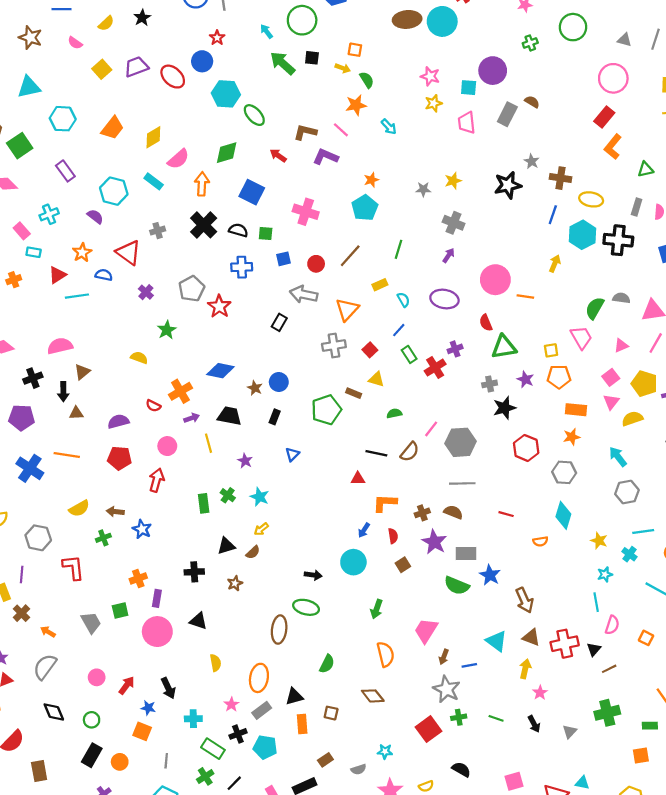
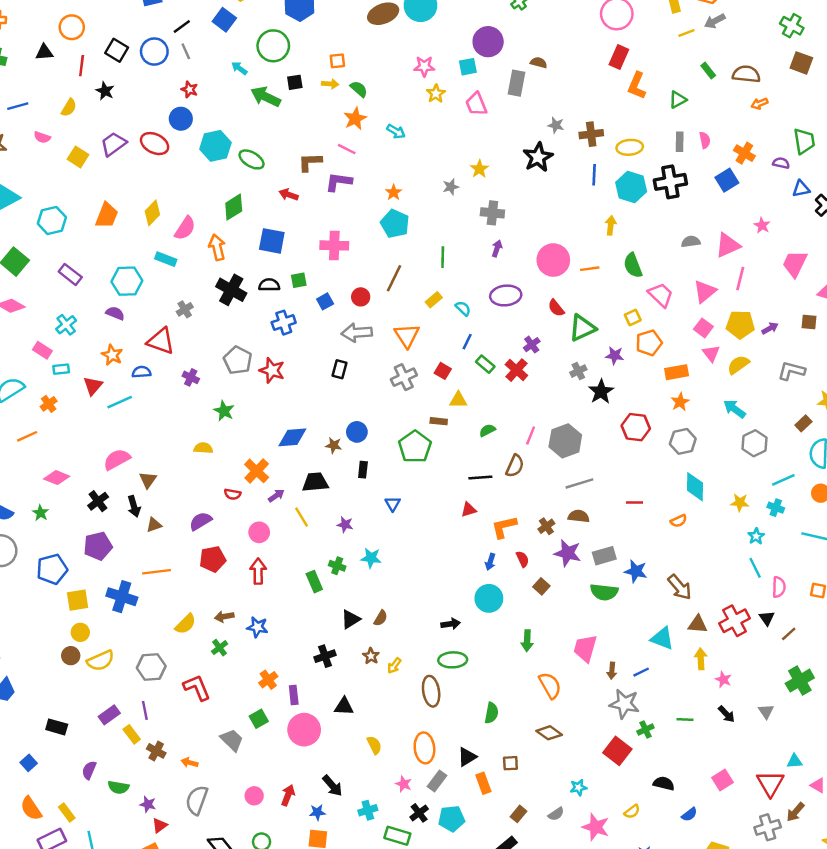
green semicircle: (595, 308) -> (633, 265), moved, turned -35
pink triangle: (621, 345) -> (705, 291), size x1.5
yellow arrow: (261, 529) -> (394, 666), moved

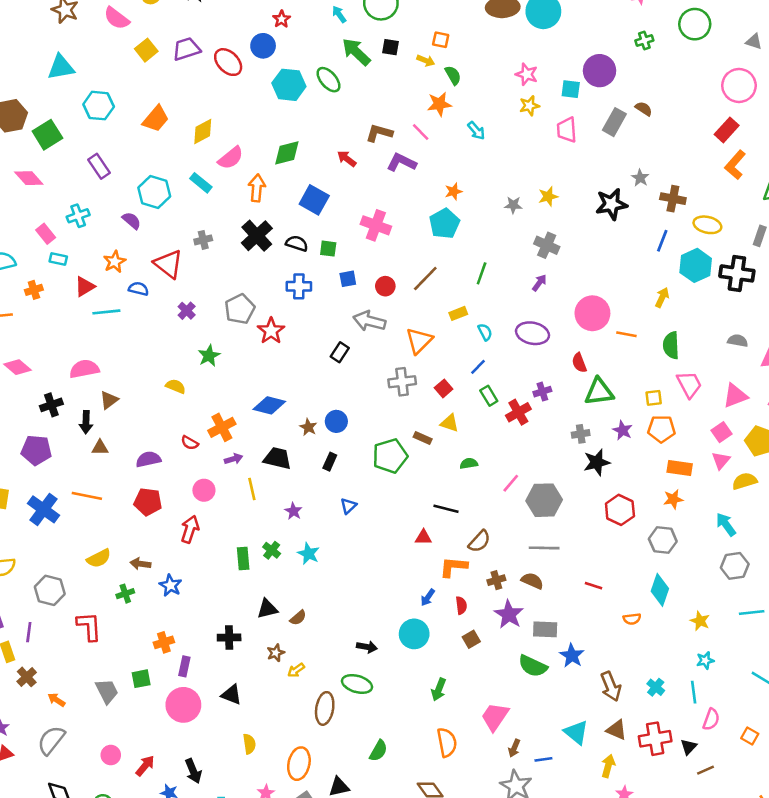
pink semicircle: (42, 137) -> (117, 18), size x1.5
green ellipse: (252, 159) -> (328, 80), moved
brown semicircle: (515, 466) -> (479, 541), moved
cyan cross: (776, 508) -> (656, 687), moved

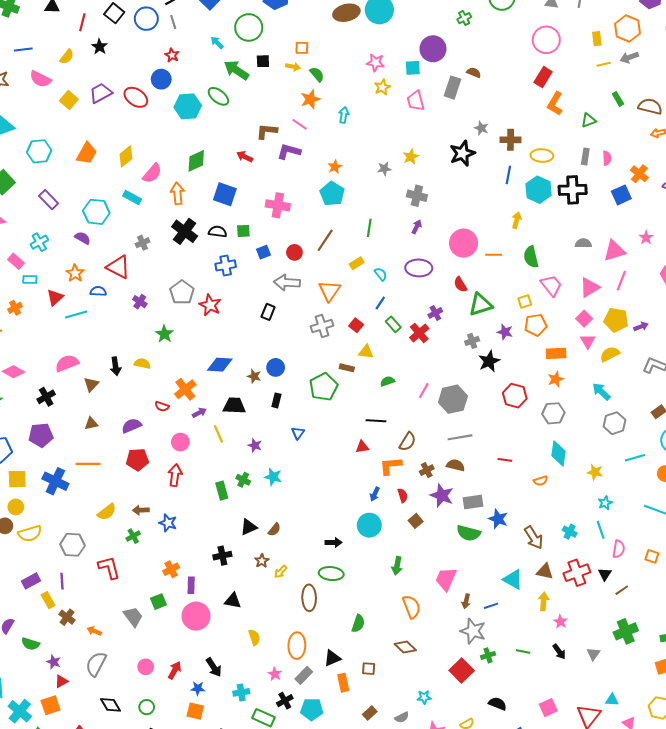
cyan arrow: (476, 131) -> (344, 115), turned -119
black arrow: (86, 422) -> (116, 366), moved

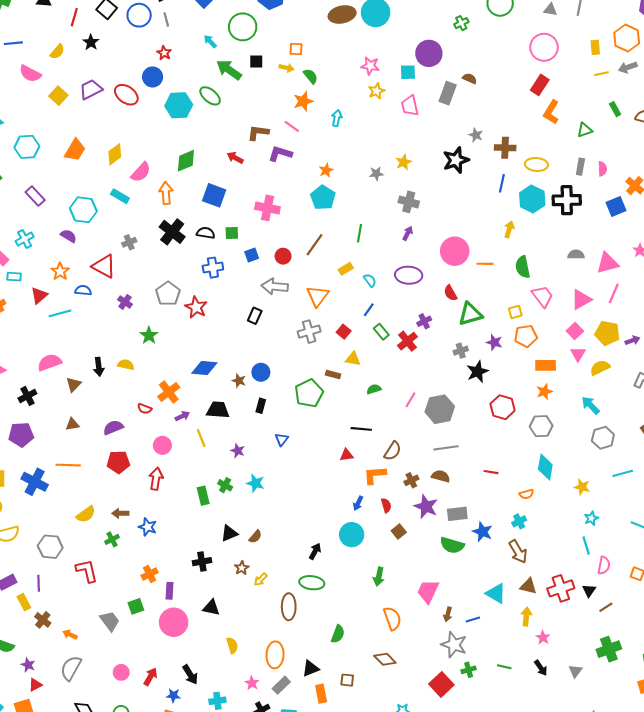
cyan cross: (570, 532) -> (519, 521), moved, turned 32
black arrow: (334, 543) -> (315, 551), turned -63

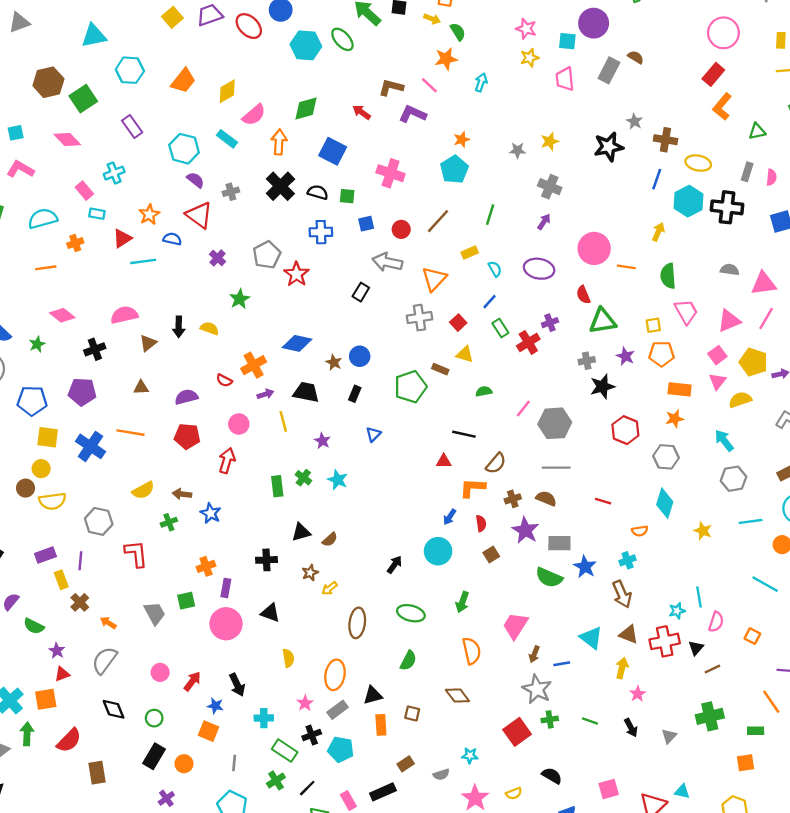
purple semicircle: (69, 236) -> (195, 180), moved
cyan star: (591, 518) -> (677, 611), moved
green ellipse: (312, 583) -> (411, 613), moved

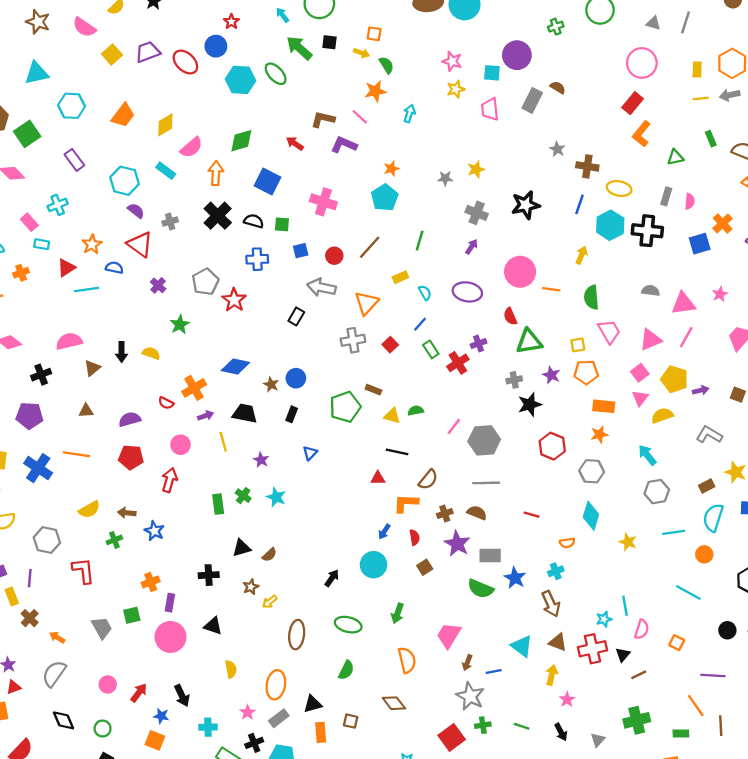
black star: (609, 147) -> (526, 205), moved
yellow triangle: (465, 354) -> (392, 416), moved

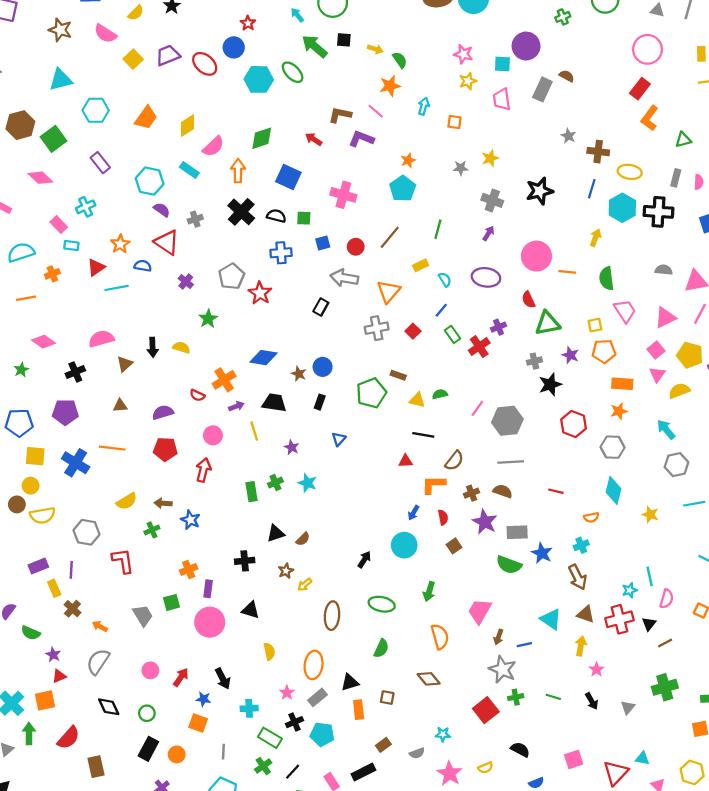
orange square: (374, 34) -> (454, 122), moved
green cross: (243, 496) -> (275, 483), turned 32

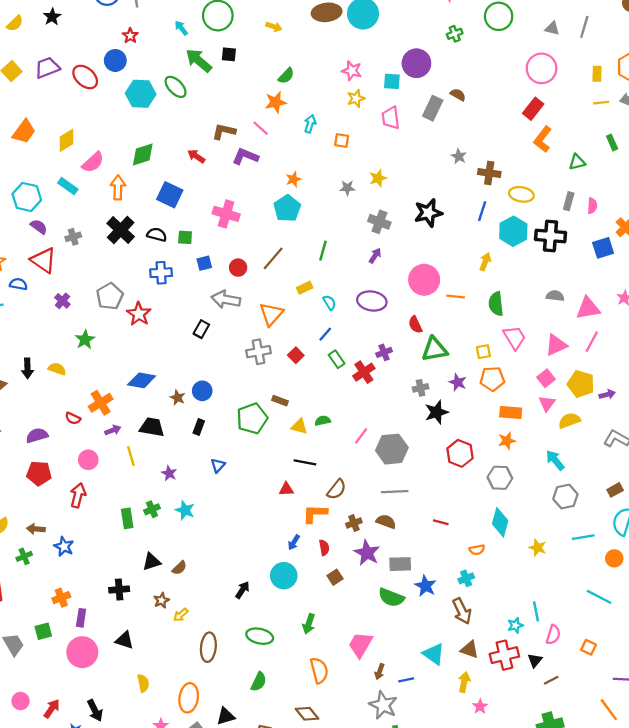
yellow arrow: (375, 49) -> (274, 27), moved
green semicircle: (400, 60) -> (286, 76), turned 77

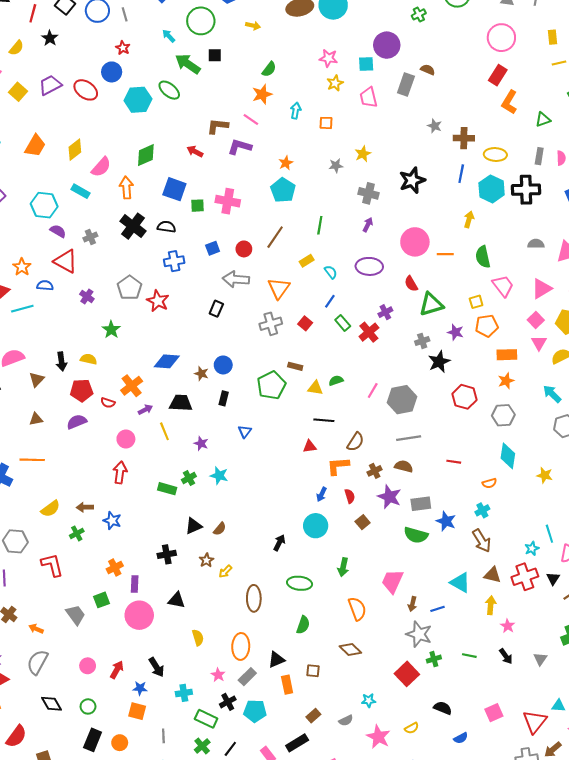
green square: (185, 237) -> (198, 206), moved
red pentagon: (39, 473) -> (82, 390), moved
green rectangle: (127, 518) -> (167, 489), turned -60

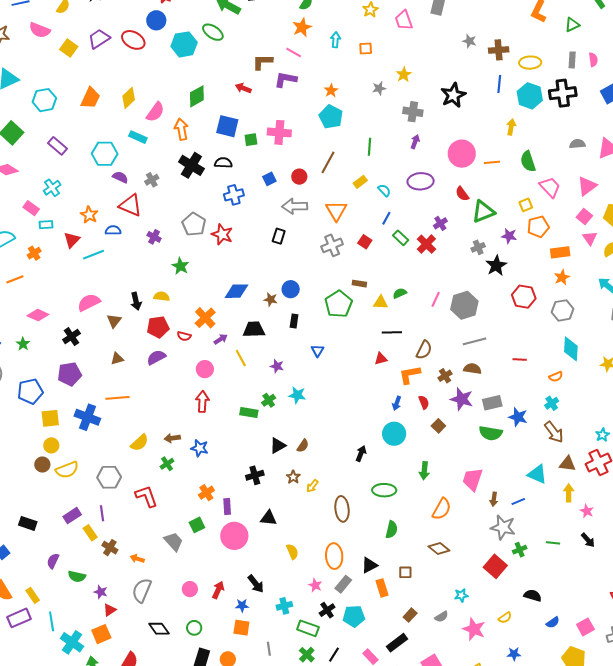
orange semicircle: (357, 609) -> (442, 509), turned 55
pink square: (494, 713) -> (585, 627), moved

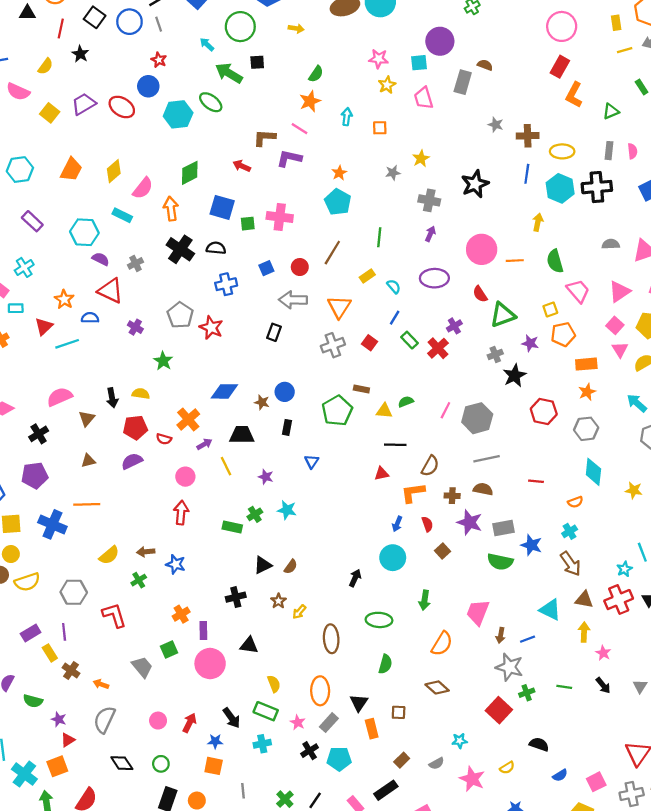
brown cross: (445, 376) -> (452, 496), turned 32
black triangle: (369, 565) -> (359, 703), turned -30
green rectangle: (308, 628) -> (266, 711), moved

